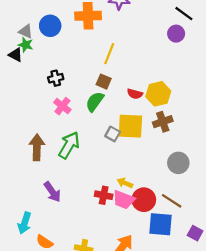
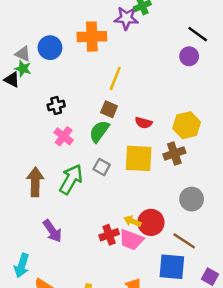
yellow hexagon: (158, 94) -> (187, 125), moved
gray square: (113, 134) -> (102, 167), moved
red cross: (104, 195) -> (109, 235), turned -30
red circle: (144, 200) -> (151, 222), moved

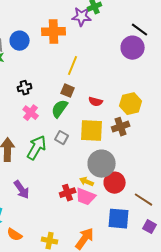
purple circle: (189, 56) -> (133, 48), size x1.5
gray circle: (192, 199) -> (102, 164), moved, size x1.4
red circle: (151, 222) -> (115, 183), moved
brown line: (184, 241) -> (144, 200), moved

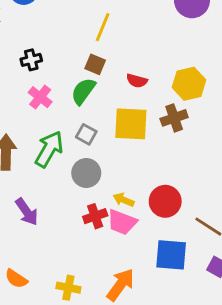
gray circle: (102, 164) -> (86, 173), moved, size x0.7

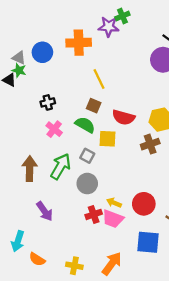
yellow line: (103, 27) -> (99, 79), turned -48
red semicircle: (137, 81) -> (124, 117), size x1.5
green semicircle: (83, 91) -> (85, 125), turned 84
yellow square: (131, 124) -> (108, 139), moved, size x0.7

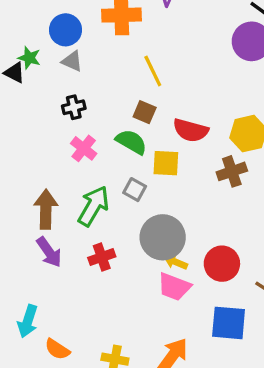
gray triangle: (19, 58) -> (72, 61), moved
gray circle: (87, 184) -> (163, 237), moved, size x1.4
purple arrow: (45, 211) -> (49, 252), moved
red cross: (94, 214) -> (102, 257), moved

